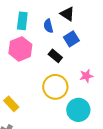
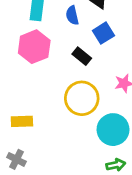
yellow rectangle: (11, 104) -> (22, 121), turned -49

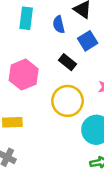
pink hexagon: (34, 47) -> (24, 75), moved

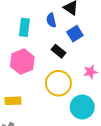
cyan rectangle: (26, 18) -> (24, 27), moved

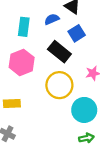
blue semicircle: (51, 20) -> (52, 19), turned 80
black rectangle: (58, 51) -> (59, 52), size x1.5

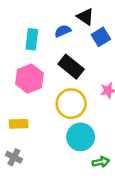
blue square: (77, 33) -> (101, 37), moved
cyan circle: (84, 110) -> (81, 137), moved

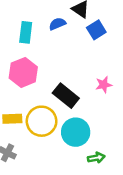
black rectangle: (71, 67) -> (66, 96), moved
yellow circle: (71, 104) -> (42, 121), moved

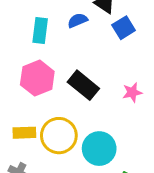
black rectangle: (66, 96) -> (83, 85), moved

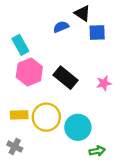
blue square: (124, 28) -> (97, 32), turned 30
cyan rectangle: (40, 31) -> (20, 45), moved, turned -36

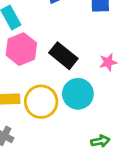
cyan circle: (78, 127) -> (78, 94), moved

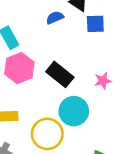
yellow circle: (41, 102) -> (47, 134), moved

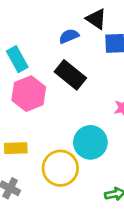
black rectangle: (60, 74) -> (70, 75), moved

